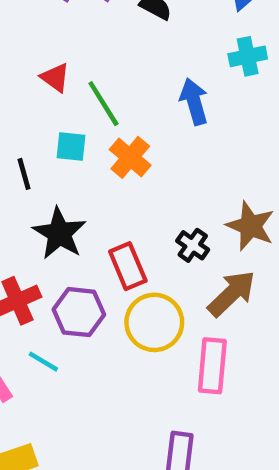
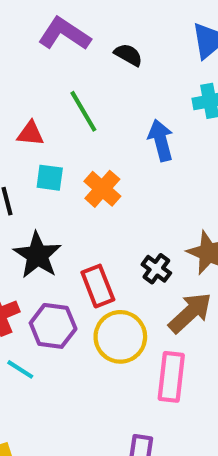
red triangle: (55, 77) -> (31, 134), moved, turned -32
green line: (103, 104) -> (83, 111), moved

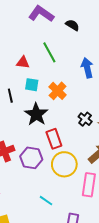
black star: (37, 255) -> (36, 114), moved
black cross: (156, 269) -> (85, 119), moved
cyan line: (20, 369) -> (46, 201), moved

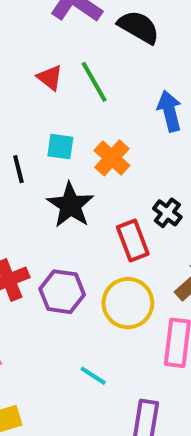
black semicircle: (72, 25) -> (139, 27), size x1.5
red triangle: (23, 63) -> (50, 78), moved, turned 32
red rectangle: (54, 139) -> (133, 241), moved

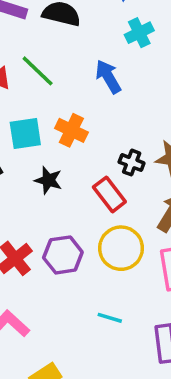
cyan square: (60, 147) -> (25, 134), size x1.4
black star: (70, 205) -> (48, 180), size x0.7

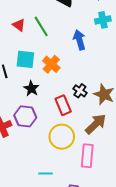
purple hexagon: (63, 255) -> (25, 116), moved
cyan line: (110, 318) -> (46, 174), turned -32

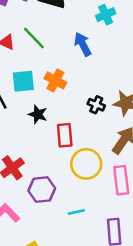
red rectangle: (63, 105) -> (65, 135), moved, turned 30
purple hexagon: (25, 116) -> (42, 190), moved

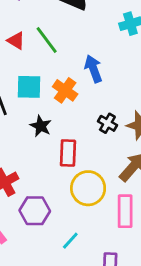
blue arrow: (83, 44) -> (93, 69), moved
cyan line: (76, 212) -> (70, 241), turned -42

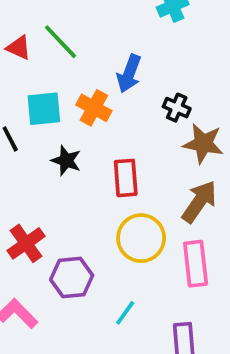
blue arrow: (93, 69) -> (129, 74), turned -132
black cross: (107, 123) -> (177, 108), moved
red rectangle: (68, 153) -> (126, 178), moved

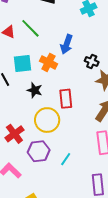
yellow circle: (141, 238) -> (47, 120), moved
cyan line: (125, 313) -> (66, 159), moved

